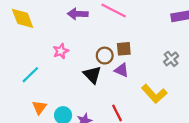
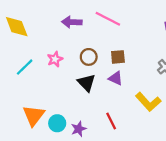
brown circle: (105, 56) -> (89, 57), moved
cyan line: (30, 75) -> (25, 67), moved
orange triangle: (39, 107) -> (34, 115), size x1.5

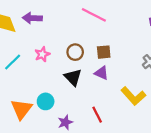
purple arrow: (72, 22) -> (32, 18), moved
cyan circle: (57, 123) -> (46, 101), moved

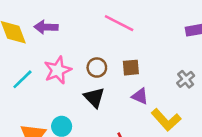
pink star: (42, 54) -> (58, 70), size x1.5
purple triangle: (101, 73) -> (140, 96), moved

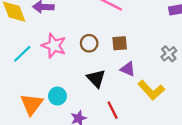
pink star: (58, 70) -> (54, 46), turned -30
black triangle: (94, 98) -> (96, 78), moved

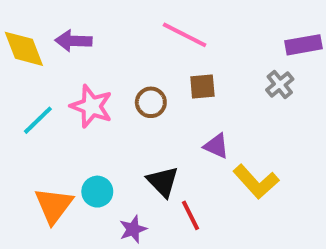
brown square: (120, 43) -> (202, 86), moved
gray cross: (169, 54) -> (280, 84), moved
black triangle: (96, 78) -> (163, 182), moved

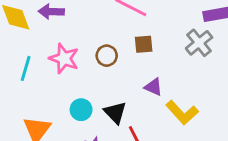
gray cross: (280, 84) -> (199, 43), size x1.4
cyan line: (38, 120) -> (26, 68), turned -30
cyan circle: (97, 192) -> (81, 110), moved

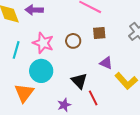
cyan circle: (81, 110) -> (41, 71), moved, size x1.5

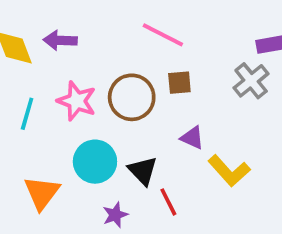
brown circle: (73, 41) -> (132, 97), size x1.6
cyan circle: (41, 71) -> (95, 162), moved

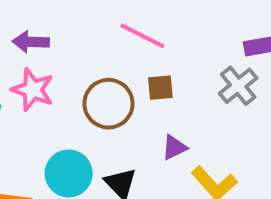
pink star: (77, 101) -> (33, 90), moved
purple triangle: (192, 138) -> (174, 148), turned -50

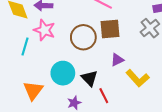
brown square: (160, 88) -> (110, 29), size x1.5

